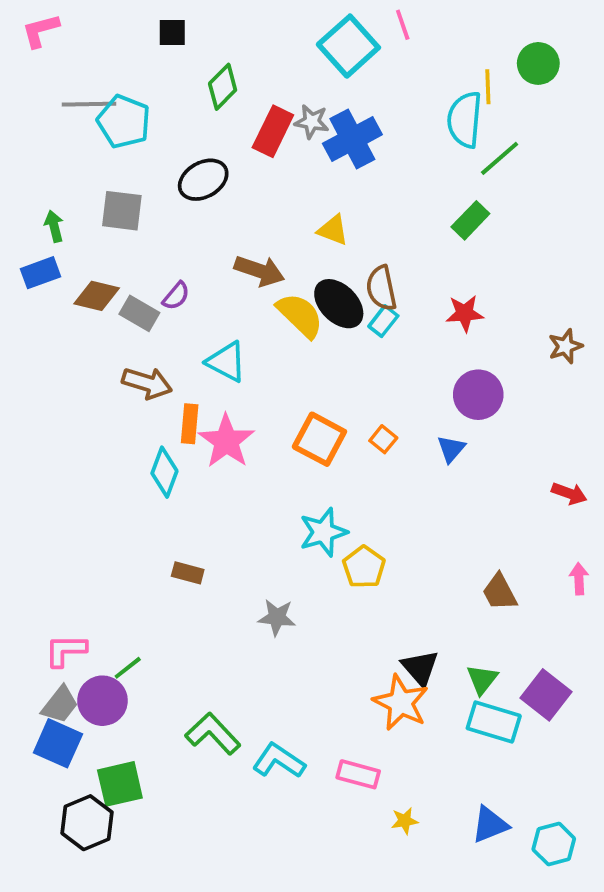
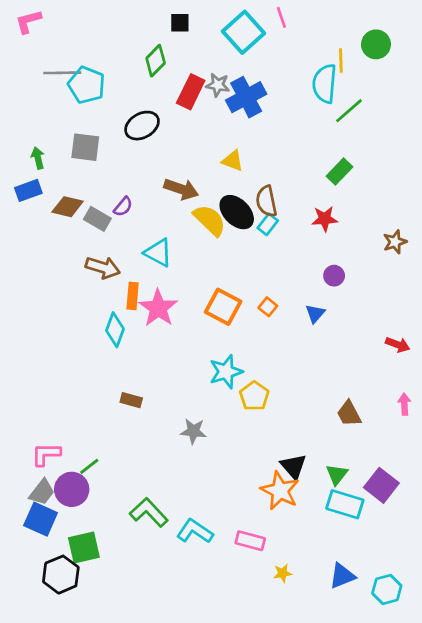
black square: (172, 32) -> (180, 23), moved
green rectangle: (470, 220) -> (339, 172), moved
purple circle: (478, 395) -> (334, 276), size x0.6

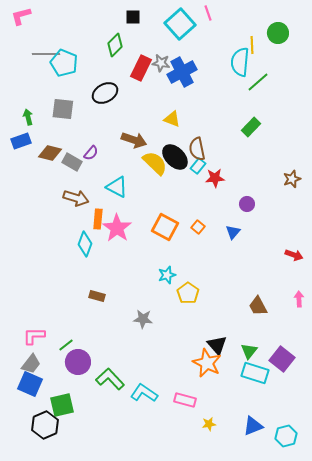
red star: (325, 219) -> (215, 178), moved
cyan star: (226, 372) -> (167, 275), size x0.7
purple circle: (72, 489) -> (78, 362), moved

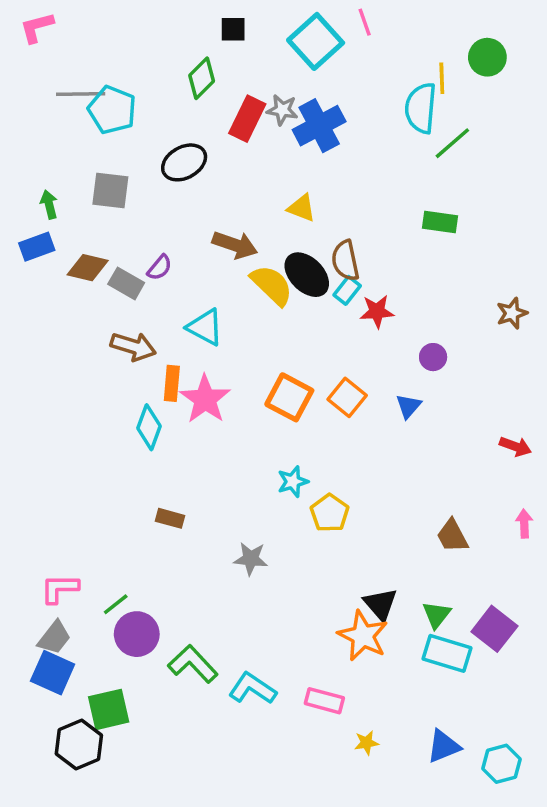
green rectangle: (251, 127) -> (440, 222), turned 54
orange square: (198, 227) -> (347, 397), size x1.5

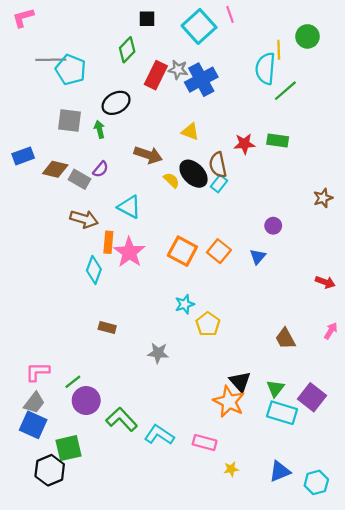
green arrow: (49, 205) -> (99, 129), moved
yellow semicircle: (272, 285) -> (171, 180), size x0.6
red star: (377, 311) -> (244, 144), moved
pink arrow: (524, 524) -> (331, 331), turned 35

